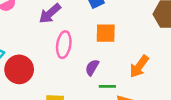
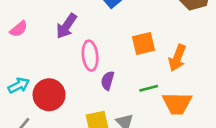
orange square: (106, 33) -> (143, 44), moved
purple semicircle: (92, 67) -> (108, 81), moved

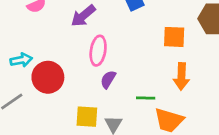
orange square: (143, 44) -> (174, 37), moved
orange arrow: (177, 58) -> (181, 76), turned -35

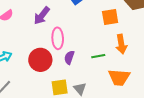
red circle: (48, 77) -> (40, 60), moved
green line: (146, 98) -> (98, 56), moved

